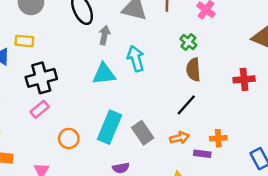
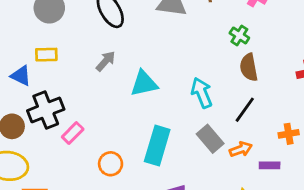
gray arrow: (104, 35) -> (106, 61), moved, turned 36
cyan arrow: (136, 59) -> (202, 93), moved
black cross: (41, 78) -> (46, 110), moved
gray rectangle: (143, 133) -> (210, 139), moved
orange cross: (218, 138) -> (289, 134), moved

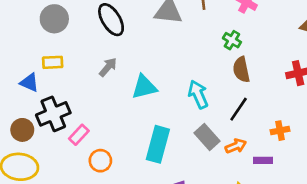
orange circle: (111, 164) -> (100, 161), moved

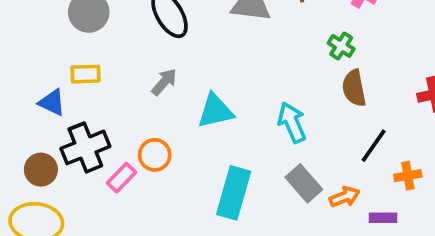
black line: (239, 109) -> (374, 146), moved
orange circle: (100, 161) -> (155, 155), moved

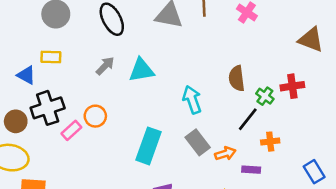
green cross: (341, 46) -> (265, 96), moved
cyan triangle: (215, 111) -> (141, 70), moved

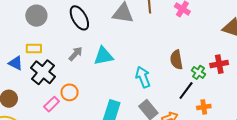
black cross: (48, 108) -> (43, 72), moved, turned -30

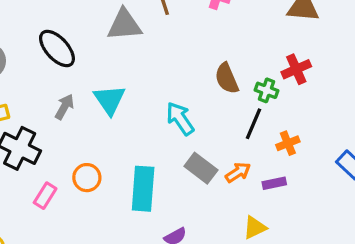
cyan triangle: (103, 56) -> (110, 100), turned -40
orange circle: (70, 92) -> (87, 178), moved

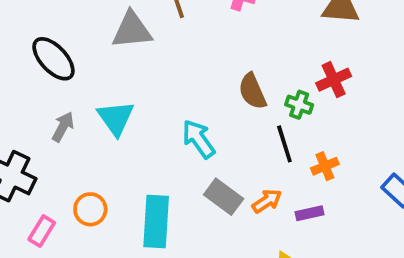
black line: (254, 124) -> (284, 144), turned -40

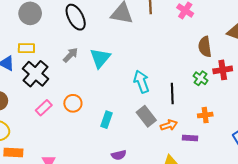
brown semicircle: (252, 91) -> (205, 47), moved
black line: (284, 144) -> (172, 93), moved
cyan rectangle: (156, 222) -> (106, 120), size x0.6

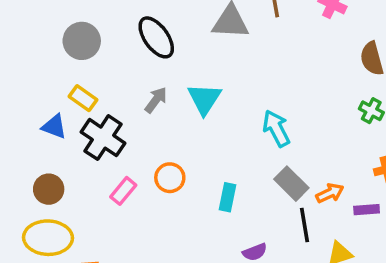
yellow rectangle: (26, 48) -> (83, 98), turned 42
black line: (172, 93) -> (304, 225), moved

